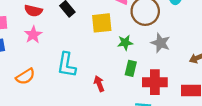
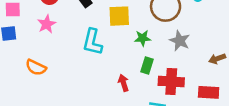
cyan L-shape: (67, 65) -> (93, 42), moved
orange semicircle: (25, 76) -> (36, 67), turned 54
red arrow: (99, 84) -> (124, 83), moved

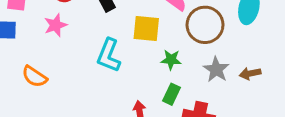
brown arrow: (217, 59) -> (250, 73), moved

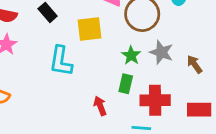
green star: (171, 60) -> (131, 55), moved, turned -30
brown arrow: (250, 73) -> (195, 64), moved, turned 78

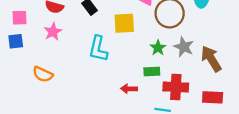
brown arrow: (195, 64) -> (211, 59), size x1.6
green rectangle: (126, 84) -> (152, 71), turned 70
red arrow: (100, 106) -> (129, 89), turned -70

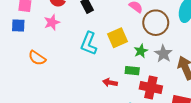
yellow square: (124, 23) -> (118, 38), moved, turned -30

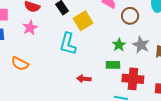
brown circle: (156, 23) -> (130, 16), size x0.7
yellow square: (118, 38) -> (83, 21), moved
red arrow: (110, 82) -> (84, 79), moved

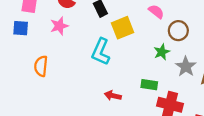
green star: (119, 45) -> (162, 52), moved
orange semicircle: (20, 64) -> (41, 66), turned 60

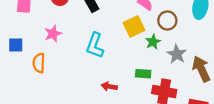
pink star: (59, 26) -> (53, 34), moved
blue square: (21, 28) -> (16, 45), moved
yellow square: (123, 28) -> (134, 26), moved

